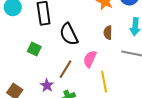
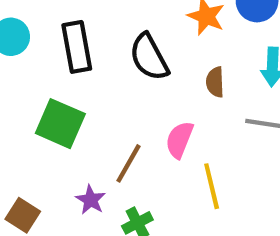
black semicircle: (69, 34) -> (149, 57), moved
green square: (34, 49) -> (60, 124), size x1.6

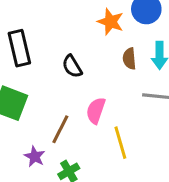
black semicircle: (149, 57) -> (72, 66), moved, size x0.7
brown semicircle: (215, 82) -> (129, 59), moved

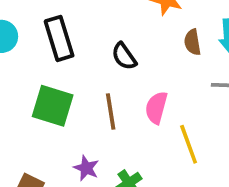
brown line: (60, 129) -> (111, 111), moved, turned -32

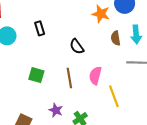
black rectangle: (59, 38) -> (40, 28), moved, size x0.6
green square: (53, 106) -> (36, 75), size x0.7

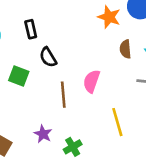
black semicircle: (77, 47) -> (48, 57), moved
green square: (36, 75) -> (19, 76), moved
pink semicircle: (95, 76) -> (92, 81), moved

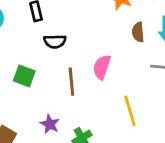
black semicircle: (48, 57) -> (55, 41), turned -60
green square: (19, 76) -> (24, 76), moved

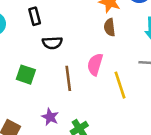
brown semicircle: (138, 32) -> (110, 27), moved
yellow line: (130, 111) -> (120, 85), moved

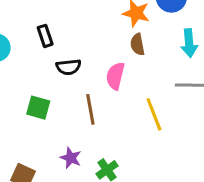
pink semicircle: (95, 64) -> (115, 76), moved

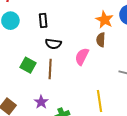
brown line: (90, 109) -> (50, 69), moved
yellow line: (154, 114) -> (99, 101), moved

